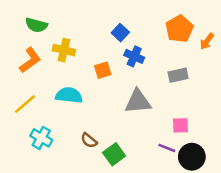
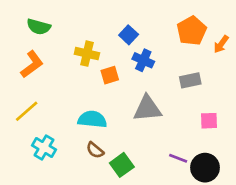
yellow cross: (64, 50) -> (87, 54), moved
cyan semicircle: (69, 95) -> (92, 119), moved
pink square: (181, 125) -> (209, 121), moved

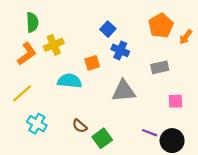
green semicircle: (39, 27) -> (32, 22), turned -108
yellow cross: (87, 54) -> (54, 45), moved, turned -36
cyan semicircle: (92, 119) -> (70, 81), moved

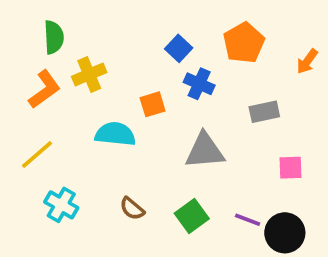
orange pentagon: (161, 26) -> (244, 43), moved
green square: (102, 138) -> (192, 216), moved

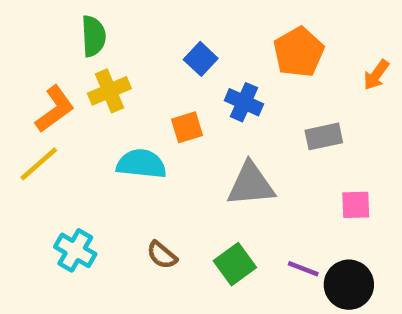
green semicircle: (54, 37) -> (93, 36), moved
blue square: (179, 48) -> (201, 59), moved
yellow line: (37, 155) -> (39, 164), moved

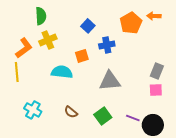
orange arrow: (376, 75) -> (154, 16), moved, turned 56
blue cross: (244, 102) -> (107, 45), turned -35
gray rectangle: (324, 136) -> (157, 71), moved, turned -56
yellow line: (39, 164) -> (17, 72), turned -54

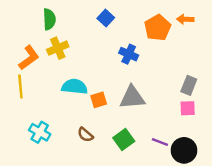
blue square: (88, 26) -> (106, 18), moved
blue cross: (107, 45) -> (129, 54), turned 35
orange square: (82, 56) -> (99, 100), moved

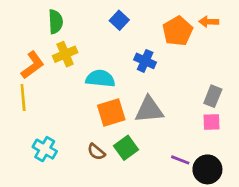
cyan semicircle: (75, 87) -> (100, 79), moved
orange square: (99, 100) -> (111, 112), size x1.5
green square: (124, 140) -> (126, 148), moved

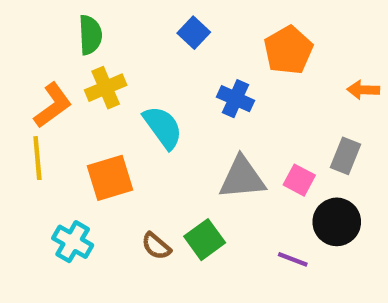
orange arrow: (209, 22) -> (363, 90), moved
cyan semicircle: (100, 79) -> (163, 127), turned 48
orange square: (111, 112) -> (110, 178), moved
pink square: (211, 122) -> (299, 180), moved, turned 30
black circle: (207, 169) -> (337, 222), moved

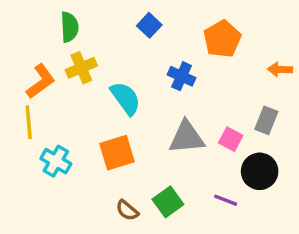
orange square: (110, 178) -> (117, 153), moved
green square: (205, 240) -> (168, 202), moved
cyan cross: (73, 242) -> (56, 161), moved
brown semicircle: (156, 246) -> (127, 210), moved

